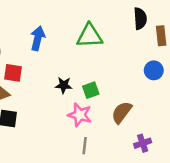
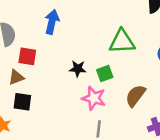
green triangle: (90, 36) -> (122, 42), moved

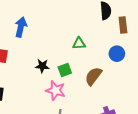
green triangle: (122, 42) -> (79, 43), size x0.6
brown semicircle: (136, 96) -> (93, 76), moved

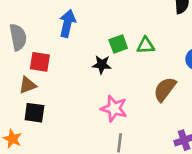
black star: (42, 66) -> (102, 65), moved
green square: (65, 70) -> (118, 44), moved

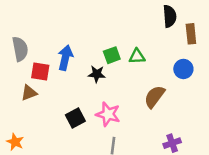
blue arrow: (67, 23) -> (65, 58), moved
black square: (34, 113) -> (75, 118), moved, turned -36

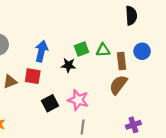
brown rectangle: (191, 34) -> (121, 61), moved
blue circle: (183, 69) -> (142, 51), moved
red square: (40, 72) -> (33, 76), moved

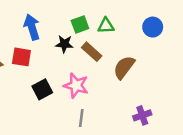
blue arrow: (41, 51) -> (32, 27), turned -30
brown rectangle: (121, 61) -> (92, 52), moved, turned -42

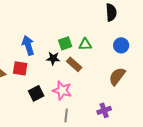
brown semicircle: (124, 67) -> (117, 76), moved
purple cross: (142, 115) -> (104, 110), moved

